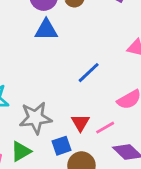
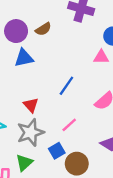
red triangle: (80, 123) -> (31, 105), moved
pink line: (105, 128) -> (69, 125), moved

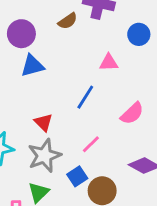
brown semicircle: (43, 29) -> (68, 21), moved
pink triangle: (101, 57) -> (109, 63), moved

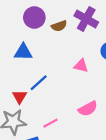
purple circle: (21, 34) -> (34, 18), moved
blue line: (85, 97) -> (39, 83), moved

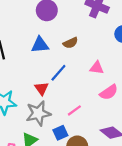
brown semicircle: (59, 26) -> (71, 43), moved
pink triangle: (81, 66) -> (97, 68), moved

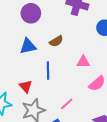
blue line: (58, 73) -> (48, 70), turned -36
red triangle: (41, 88) -> (26, 86), moved

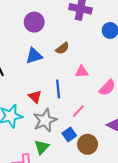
pink triangle: (83, 62) -> (82, 72), moved
blue line: (48, 70) -> (58, 89), moved

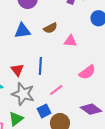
pink triangle: (82, 72) -> (70, 41), moved
gray star: (45, 120) -> (23, 94), turned 30

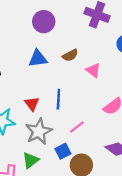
pink triangle: (70, 41) -> (93, 70), turned 32
gray star: (23, 94) -> (39, 131), turned 30

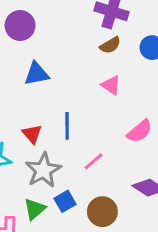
purple circle: (44, 22) -> (20, 25), moved
brown semicircle: (70, 55) -> (110, 45), moved
blue square: (63, 151) -> (65, 201), moved

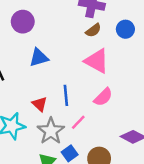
pink triangle: (111, 85) -> (97, 61), size x1.6
pink semicircle: (140, 131) -> (103, 97), moved
pink line: (94, 161) -> (78, 122), moved

